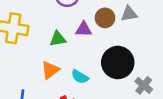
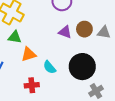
green triangle: (58, 39) -> (15, 37), moved

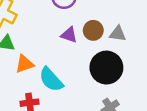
cyan semicircle: (50, 67) -> (51, 79), size x1.5
black circle: (82, 67) -> (106, 68), moved

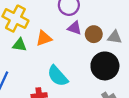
purple triangle: (69, 35) -> (74, 28), moved
orange triangle: (24, 64) -> (44, 38), moved

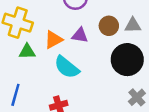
purple triangle: (74, 28) -> (80, 35), moved
cyan semicircle: (58, 76) -> (67, 67), moved

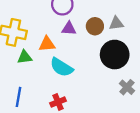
purple triangle: (80, 35) -> (69, 29), moved
orange triangle: (53, 40) -> (47, 44), turned 30

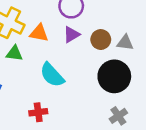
purple triangle: (69, 29) -> (71, 35), turned -49
orange triangle: (47, 44) -> (39, 33), moved

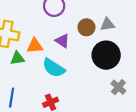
orange triangle: (39, 33) -> (35, 46), moved
purple triangle: (71, 35) -> (62, 41), moved, turned -40

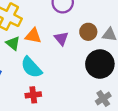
green triangle: (17, 58) -> (13, 43), turned 32
cyan semicircle: (54, 68) -> (31, 67), moved

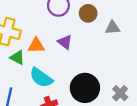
brown circle: (88, 32) -> (88, 13), moved
black circle: (100, 64) -> (85, 88), moved

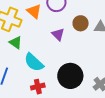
brown circle: (88, 13) -> (81, 23), moved
orange triangle: (36, 45) -> (34, 11), moved, turned 35

